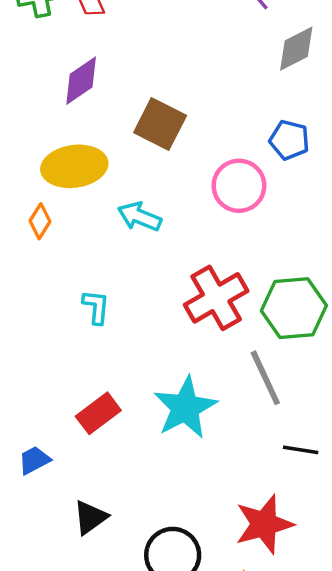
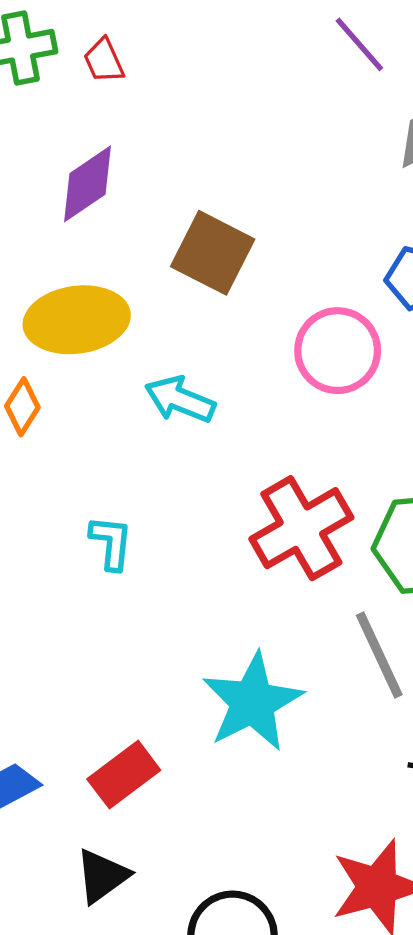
red rectangle: (98, 413) -> (124, 775), moved

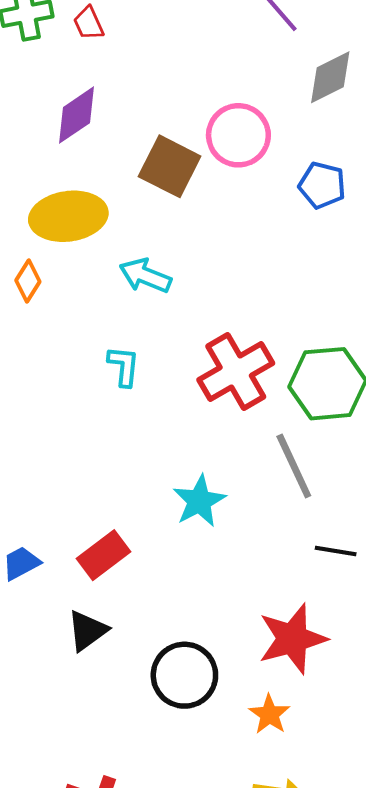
pink circle: (338, 351) -> (238, 135), moved
cyan L-shape: (111, 543) -> (124, 366), moved
cyan star: (252, 702) -> (199, 501), size x0.7

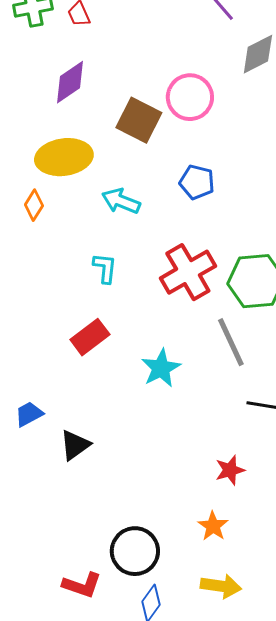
blue pentagon: (322, 185) -> (197, 182), moved
red rectangle: (103, 555) -> (90, 337), moved
black triangle: (87, 631) -> (75, 445), moved
red star: (292, 639) -> (230, 470), size x0.6
black circle: (184, 675) -> (135, 551), moved

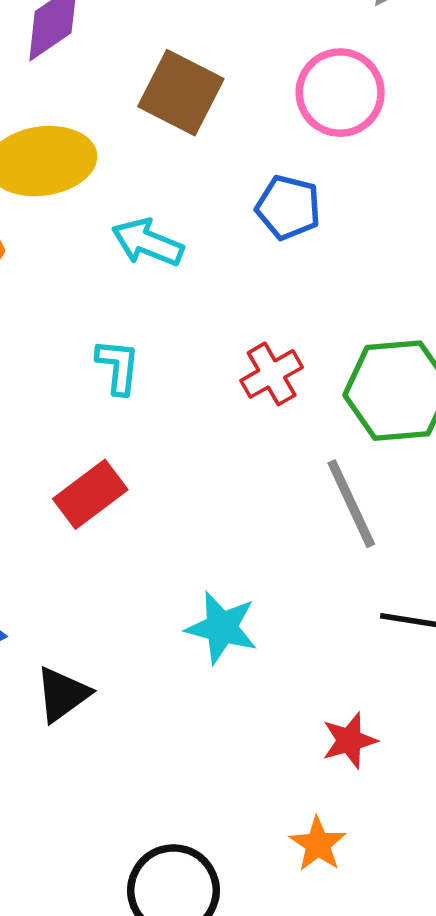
pink circle: (190, 97) -> (340, 93), moved
red cross: (188, 272) -> (272, 374), size x0.6
cyan star: (161, 368) -> (222, 628), moved, turned -30

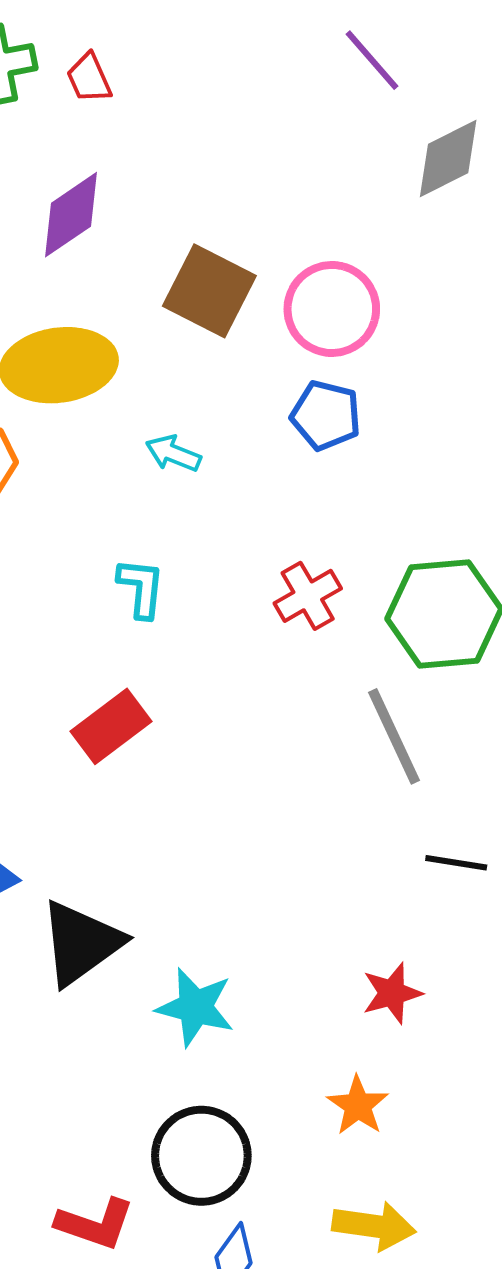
pink circle: (340, 93) -> (332, 309), moved
cyan arrow: (148, 243) -> (173, 453), size x0.7
cyan star: (222, 628) -> (195, 1007), moved
black triangle: (62, 694) -> (81, 943), size x1.4

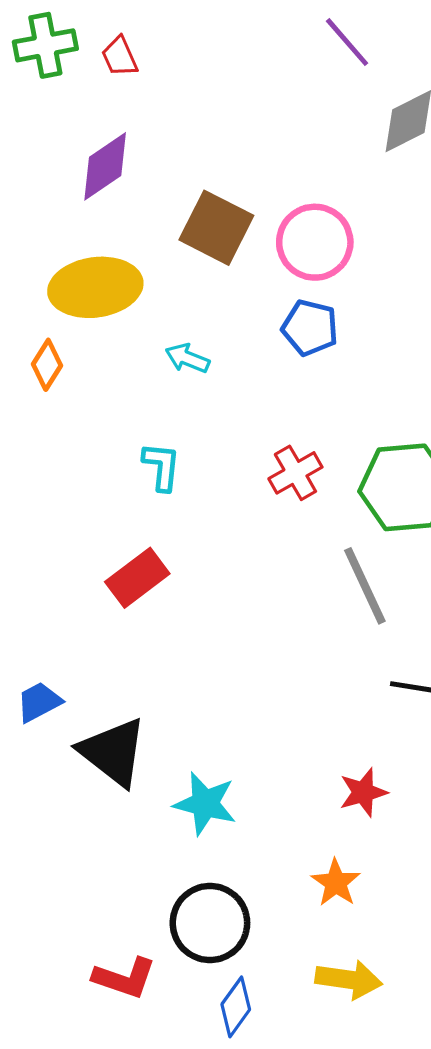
black triangle: (81, 943) -> (113, 752), turned -46

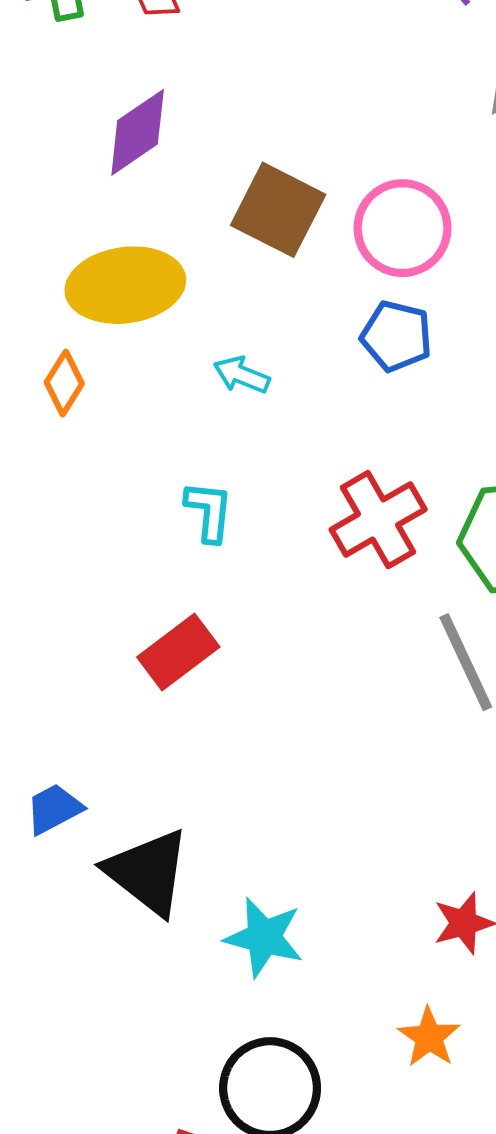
red cross: (295, 473) -> (378, 520), size x1.4

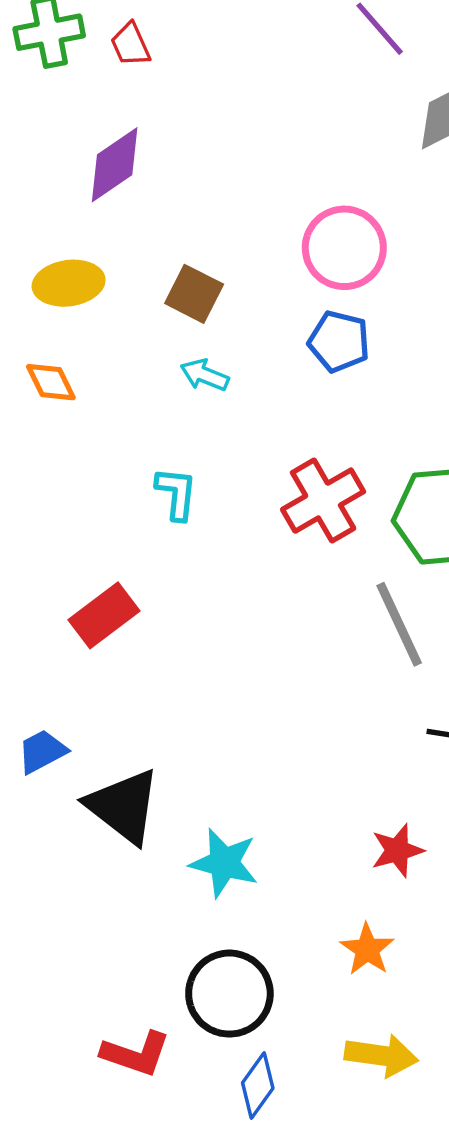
brown square: (278, 210) -> (194, 294), moved, size x0.7
yellow ellipse: (125, 285) -> (69, 283), moved, size x0.7
orange diamond: (64, 383) -> (51, 382), turned -58
red rectangle: (178, 652) -> (104, 615), moved

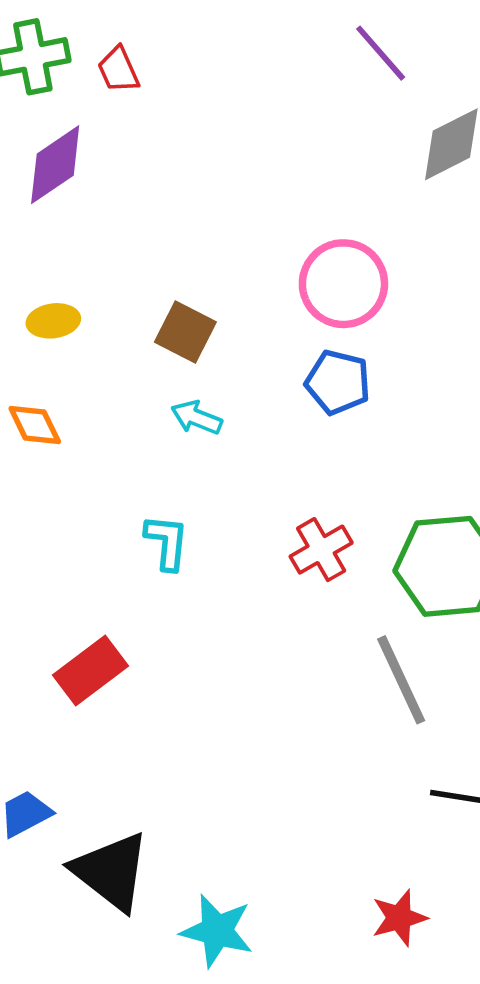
purple diamond: (115, 165) -> (55, 165), moved
yellow ellipse: (69, 283) -> (53, 321), size x0.7
red cross: (323, 501) -> (321, 550), size x0.7

